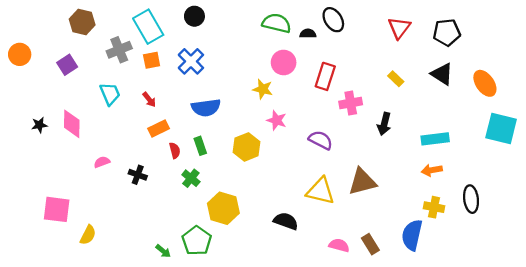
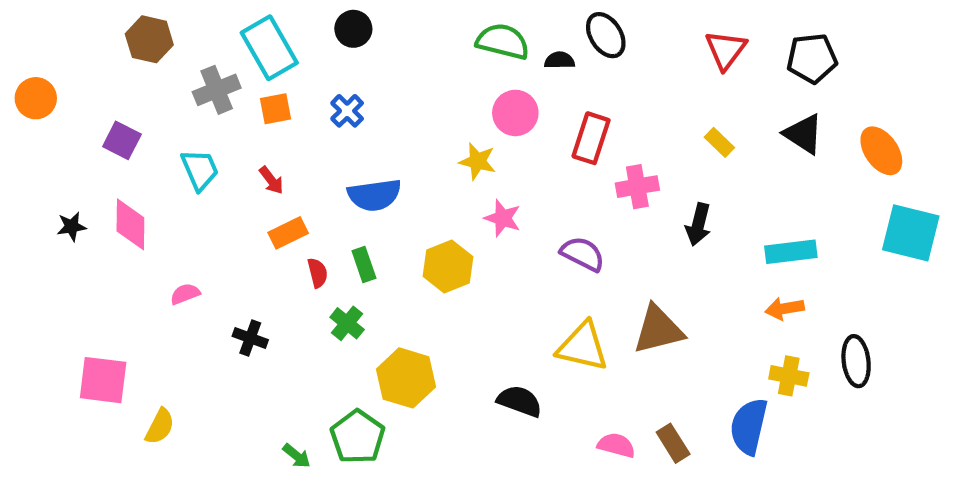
blue cross: (191, 61) -> (347, 111), size x0.7
purple square: (67, 65) -> (122, 140), moved, turned -30
black cross: (138, 175) -> (250, 338), moved

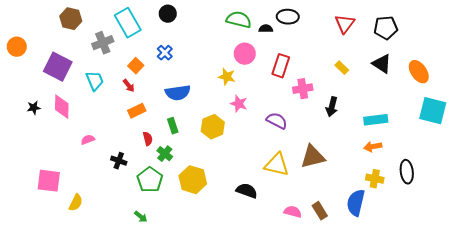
black ellipse: (606, 35) -> (288, 17), turned -55
orange square: (276, 109) -> (136, 66), moved, turned -35
purple square: (122, 140) -> (58, 67), size x1.6
red semicircle: (318, 273) -> (148, 139), moved
green pentagon: (358, 437) -> (150, 180), moved

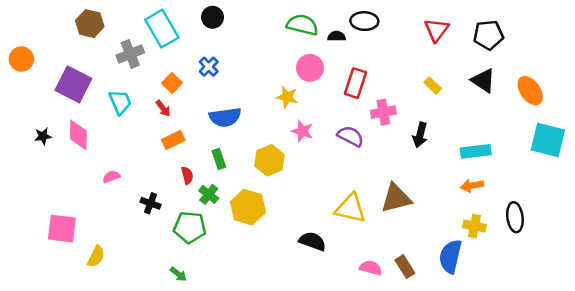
purple semicircle: (277, 121) -> (350, 136), moved
green pentagon: (150, 180) -> (190, 227), turned -30
yellow hexagon: (193, 180) -> (248, 207), moved

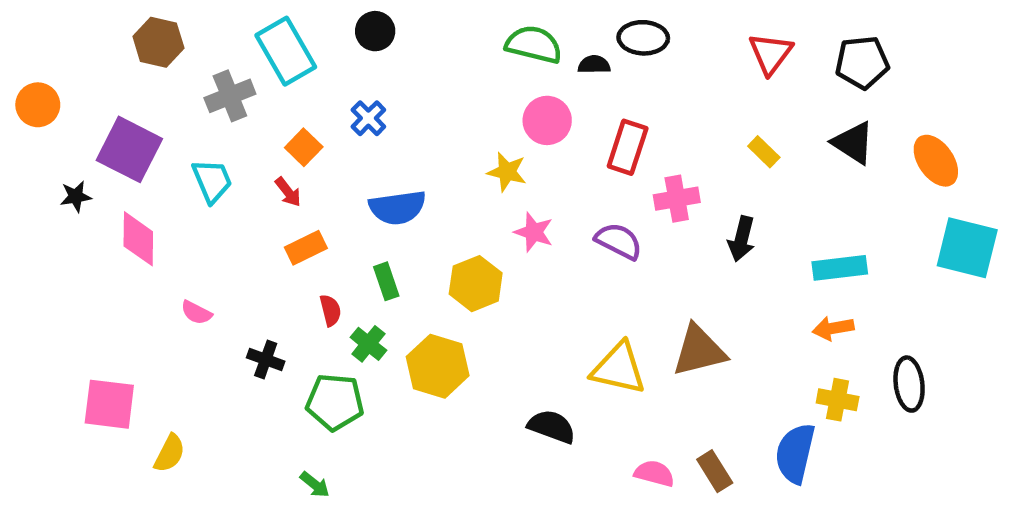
black star: (43, 136) -> (76, 196), moved
pink semicircle: (111, 177) -> (196, 313), turned -132

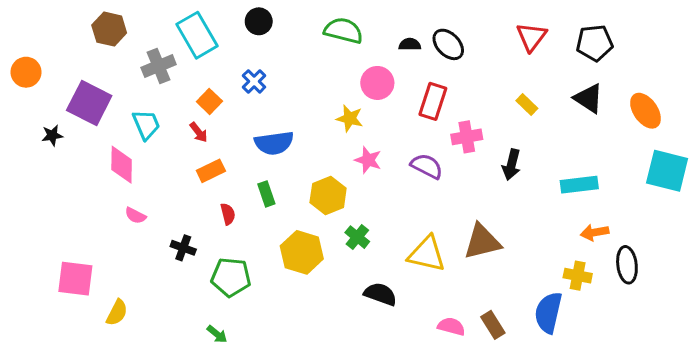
black ellipse: (643, 38) -> (448, 44), moved, turned 44
green semicircle: (534, 44) -> (343, 31), moved
pink diamond: (138, 239) -> (122, 165), moved
orange arrow: (833, 328) -> (595, 232), moved
green cross: (368, 344) -> (357, 237), moved

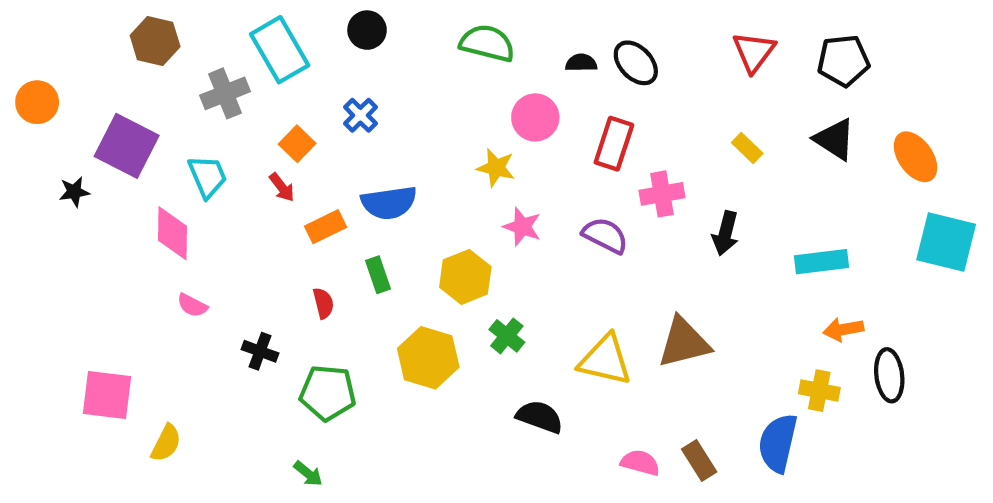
orange rectangle: (211, 171) -> (326, 227), moved

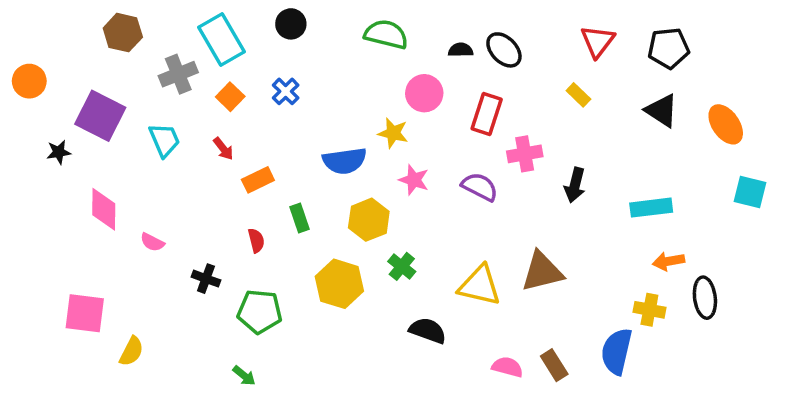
orange square: (297, 144) -> (230, 97), moved
yellow rectangle: (747, 148) -> (578, 95), moved
blue semicircle: (389, 203) -> (345, 161), moved
pink diamond: (173, 233) -> (104, 209), moved
cyan square: (946, 242) -> (750, 192), size x0.7

